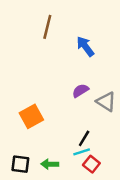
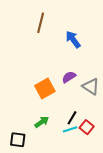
orange square: (31, 116) -> (45, 89), moved
green arrow: (50, 164) -> (42, 122), moved, turned 144
red square: (91, 164) -> (87, 127), moved

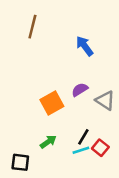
brown line: (41, 23) -> (32, 27), moved

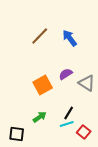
brown line: (32, 27) -> (40, 36), moved, turned 30
red square: (100, 148) -> (84, 132), moved

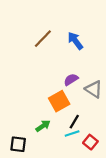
orange square: (43, 85) -> (59, 101), moved

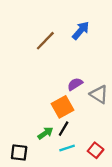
blue arrow: (75, 41) -> (81, 30), moved, turned 78
black line: (74, 122) -> (64, 129), moved
cyan line: (72, 133) -> (67, 148), moved

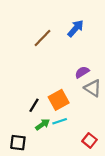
purple semicircle: (75, 84) -> (82, 72), moved
black line: (64, 129) -> (34, 105), moved
cyan line: (67, 148) -> (60, 121), moved

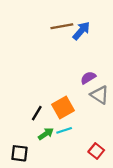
brown line: (43, 38) -> (62, 26), moved, turned 36

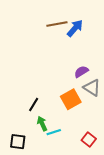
orange square: (63, 107) -> (71, 99), moved
cyan line: (64, 130) -> (54, 132), moved
green arrow: (46, 134) -> (42, 124), turned -80

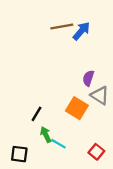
purple semicircle: (81, 72) -> (88, 78), turned -40
orange square: (71, 99) -> (77, 108), turned -30
cyan line: (54, 132) -> (58, 144), turned 48

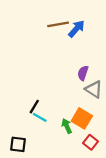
orange square: (77, 108) -> (82, 118), moved
green arrow: (46, 135) -> (67, 126), moved
cyan line: (58, 144) -> (40, 117), moved

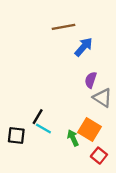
blue arrow: (76, 29) -> (84, 47), moved
black square: (18, 144) -> (16, 135), moved

